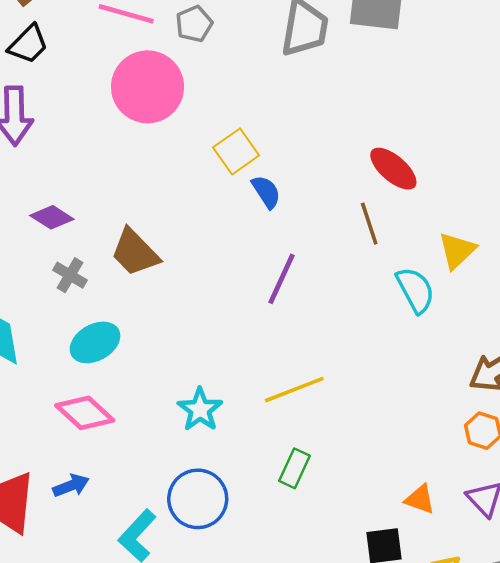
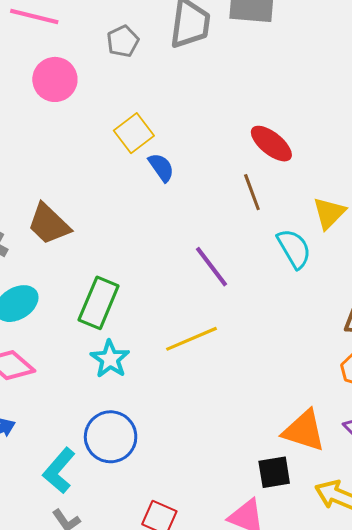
gray pentagon: (194, 24) -> (123, 41), moved
pink circle: (148, 87) -> (55, 79), size x0.7
purple line: (282, 279) -> (211, 267), moved, turned -60
green rectangle: (294, 468) -> (99, 303), moved, size x1.5
orange triangle: (420, 499) -> (304, 431), size x1.6

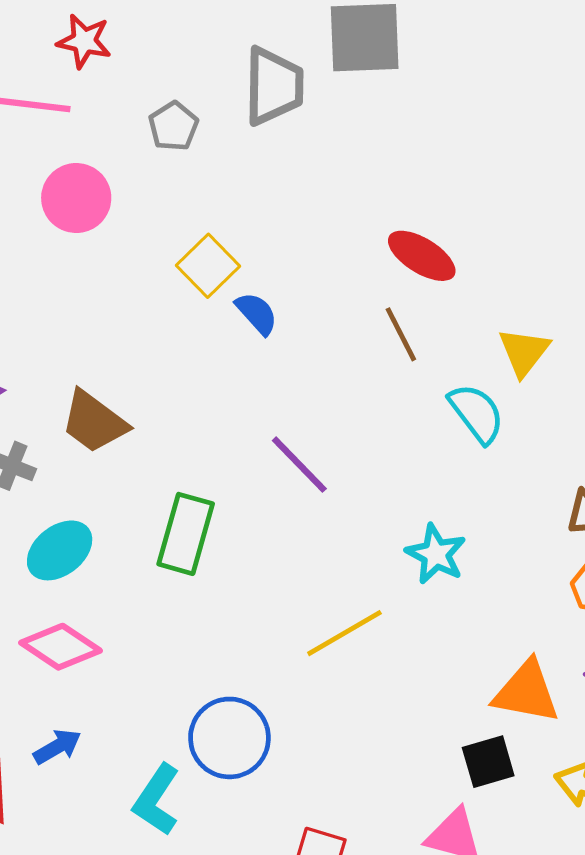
purple line: (211, 267) -> (299, 465), moved
yellow line: (191, 339) -> (344, 633), moved
cyan star: (110, 359) -> (436, 554), moved

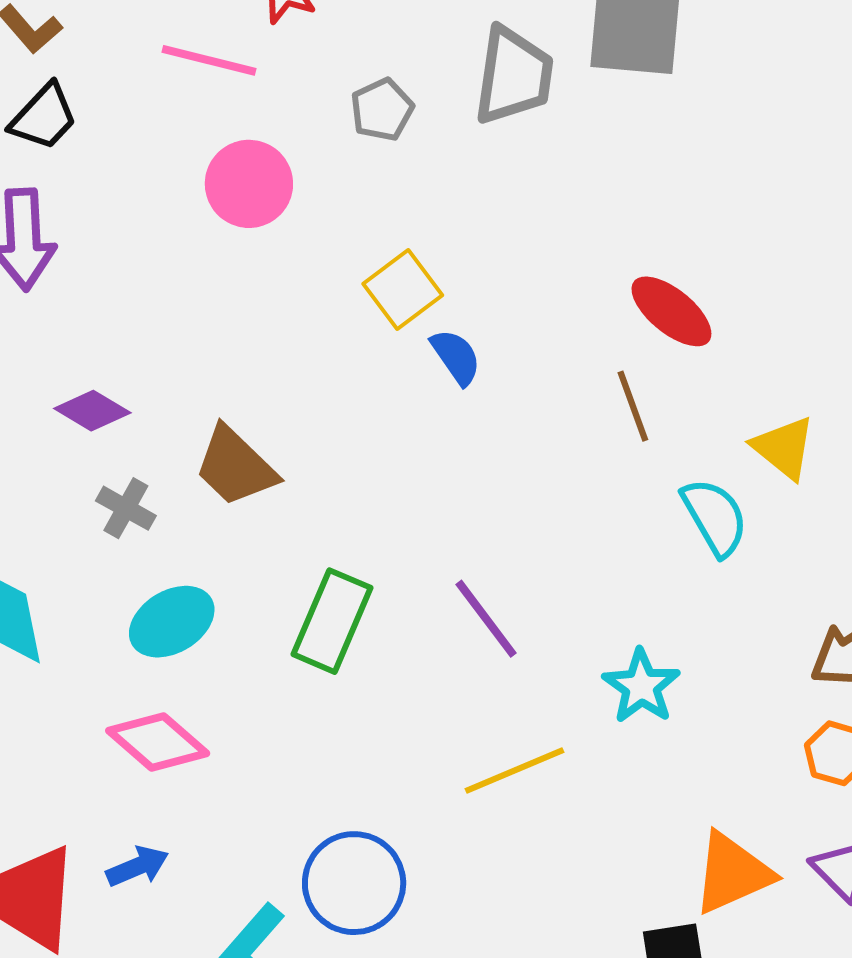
yellow triangle: (524, 352) -> (784, 448), turned -36
purple line: (299, 465) -> (486, 619), moved
orange triangle: (526, 692) -> (732, 873), turned -42

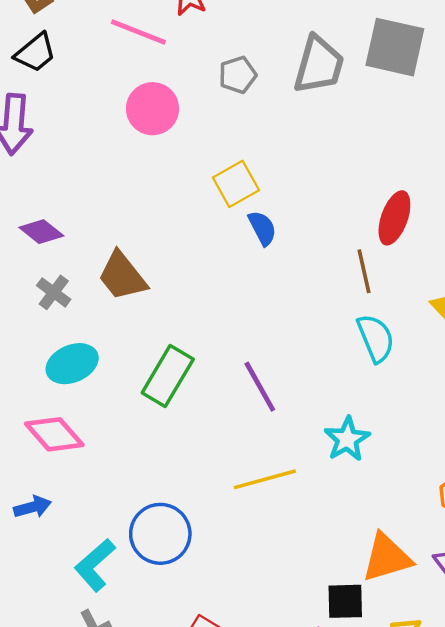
red ellipse: (671, 311) -> (394, 218), turned 63
cyan semicircle: (715, 517) -> (376, 338), moved

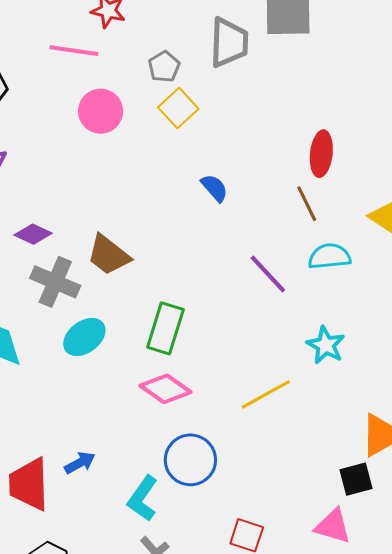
yellow square: (236, 184) -> (178, 108), moved
gray cross: (54, 292) -> (55, 282), size x1.6
cyan semicircle: (376, 338) -> (329, 256), turned -60
purple line: (260, 387) -> (268, 274), moved
pink diamond: (54, 434) -> (166, 389), moved

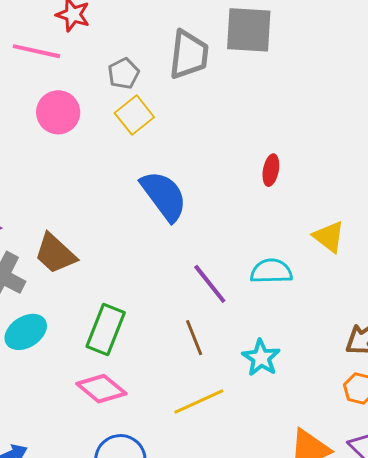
red ellipse: (321, 154) -> (271, 170), size x0.7
blue semicircle: (214, 188) -> (164, 196), size x1.8
brown line: (307, 204) -> (194, 338), moved

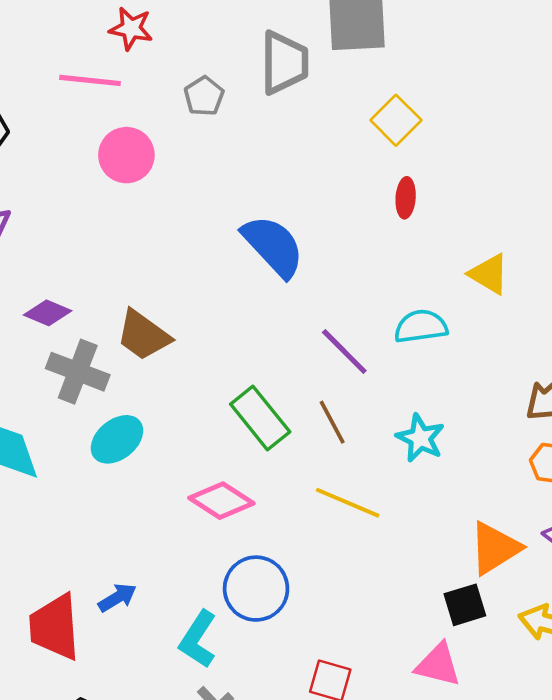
yellow square: (134, 115) -> (396, 120), moved
green rectangle: (106, 329) -> (260, 418), moved, turned -54
yellow line: (199, 401) -> (348, 503), turned 54

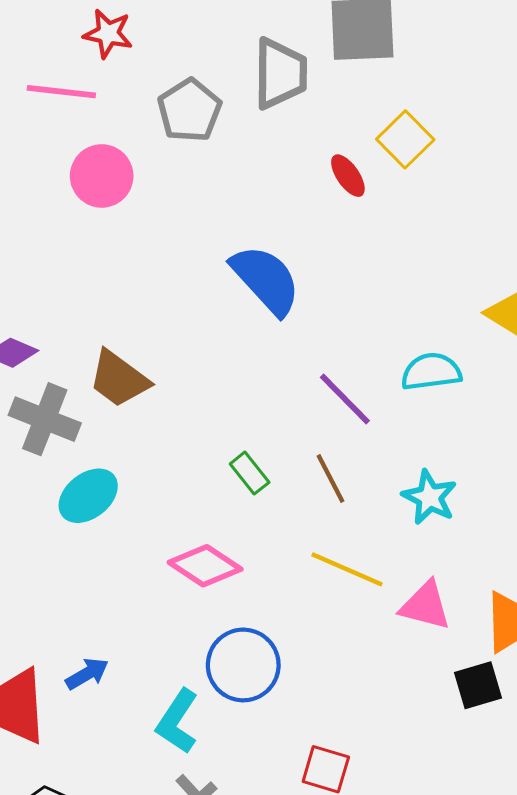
gray pentagon: (204, 96) -> (189, 110), size x1.4
red ellipse: (406, 198) -> (348, 176), moved, turned -39
green rectangle: (260, 418) -> (250, 473), size x0.6
pink triangle: (438, 665) -> (425, 606), moved

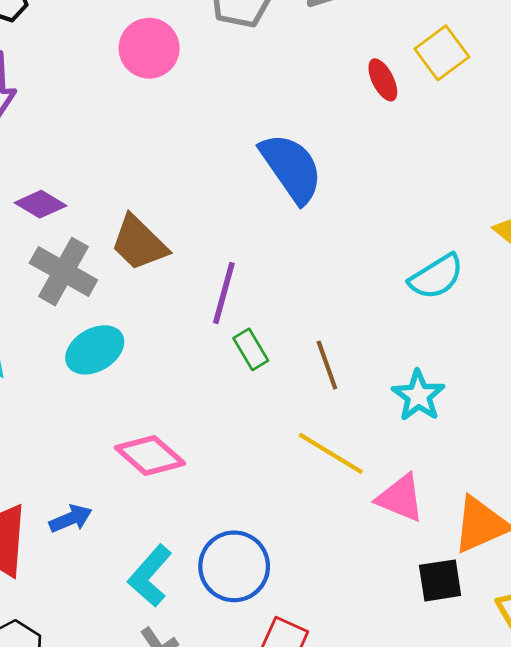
cyan semicircle: (431, 372) -> (436, 277), turned 148
purple line: (345, 399) -> (224, 293), moved, turned 52
pink diamond: (205, 566) -> (150, 456), moved
blue circle: (243, 665) -> (234, 566), moved

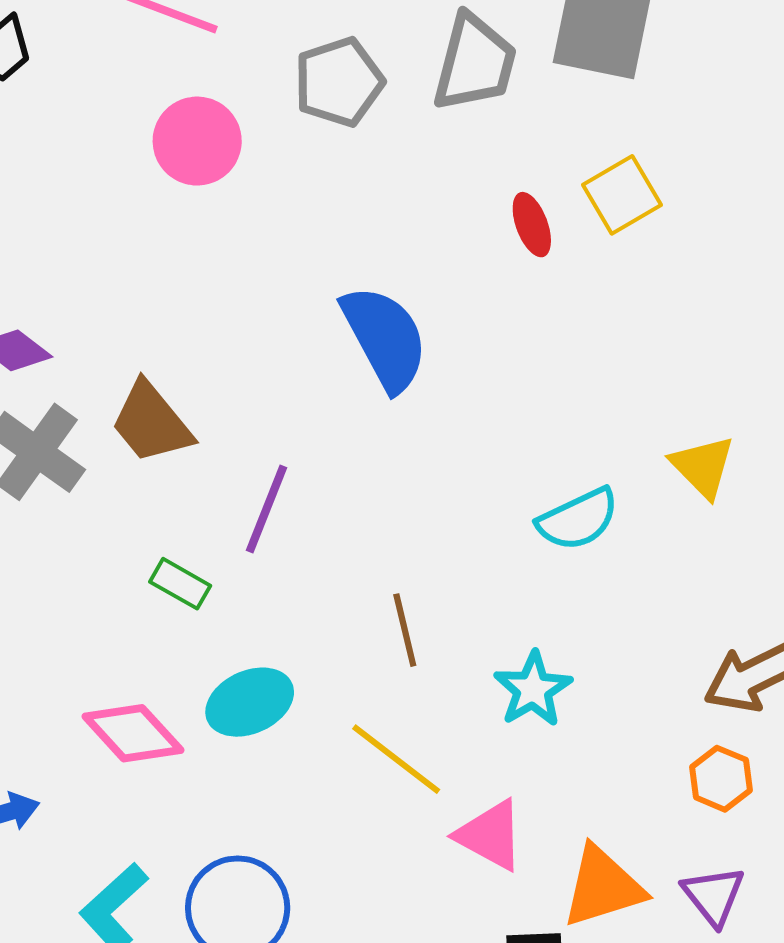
green rectangle: (251, 349) -> (180, 584), moved, turned -36
cyan ellipse: (95, 350) -> (250, 702), moved

